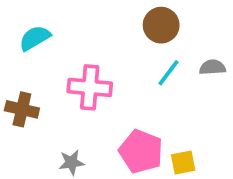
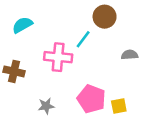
gray semicircle: (212, 67) -> (130, 55), moved
cyan line: (168, 73) -> (83, 39), moved

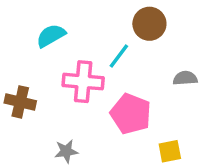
cyan semicircle: (22, 25) -> (51, 36), moved
pink pentagon: (91, 99) -> (131, 114), moved

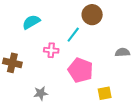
gray semicircle: (185, 78) -> (122, 52), moved
pink cross: (83, 82) -> (51, 50), size x0.6

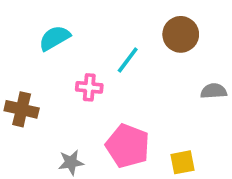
brown circle: (92, 15) -> (181, 34), moved
pink pentagon: (81, 70) -> (128, 146), moved

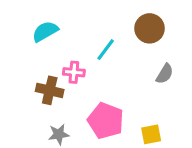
gray semicircle: (214, 91) -> (165, 74), moved, turned 125
brown cross: (22, 109) -> (50, 90), moved

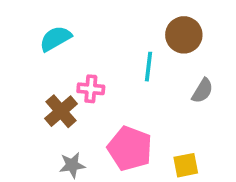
cyan line: (106, 50) -> (148, 67), moved, turned -30
brown cross: (50, 90) -> (61, 111), turned 36

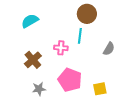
brown circle: (184, 35) -> (87, 14), moved
pink cross: (91, 89) -> (61, 48), moved

